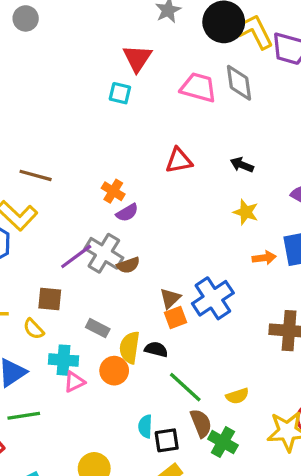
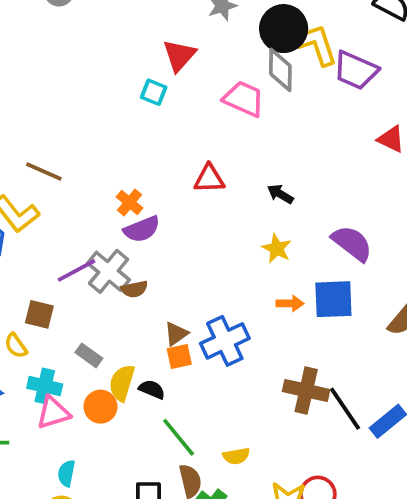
gray diamond: (239, 83) -> (280, 70), moved
purple semicircle: (127, 213) -> (142, 229), size x1.4
pink triangle: (74, 382) -> (53, 413), size x1.4
cyan semicircle: (145, 426) -> (66, 473), moved

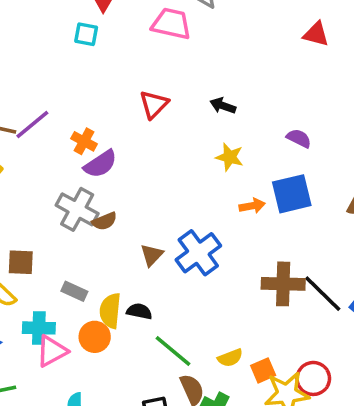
red triangle: (209, 179) -> (154, 104), turned -32
purple semicircle: (352, 243) -> (299, 138), size x0.6
purple line: (77, 270) -> (32, 125), moved
orange square: (179, 356) -> (263, 370), moved

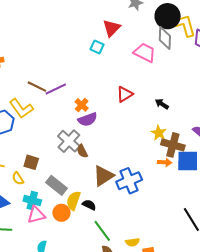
brown semicircle: (104, 221) -> (82, 151), turned 72
brown triangle: (152, 255) -> (103, 176), size x1.6
brown cross: (283, 284) -> (173, 145), moved
gray rectangle: (74, 291) -> (57, 185), size x1.5

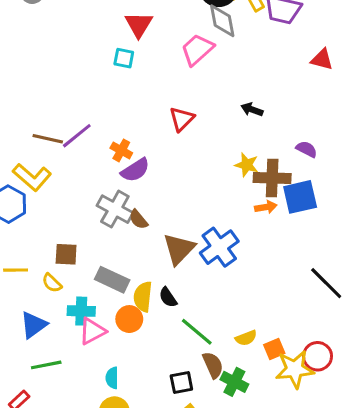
pink trapezoid: (145, 53) -> (197, 50), turned -55
black arrow: (162, 104) -> (252, 109), moved
black semicircle: (89, 205) -> (168, 297), turned -136

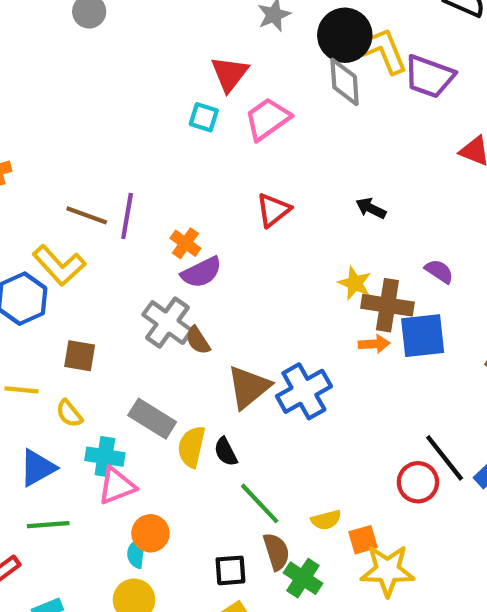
pink trapezoid: (197, 50) -> (268, 119), moved
purple line: (77, 136) -> (127, 216), turned -48
brown square: (66, 254) -> (80, 356), moved
orange circle: (129, 319) -> (150, 533), moved
red circle: (318, 356) -> (418, 482), moved

